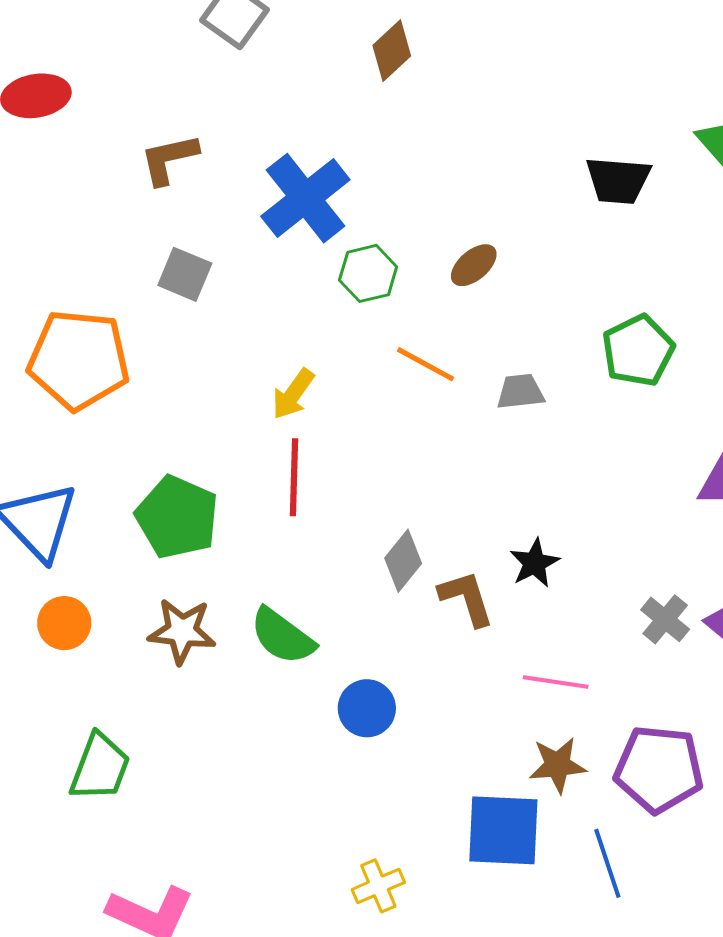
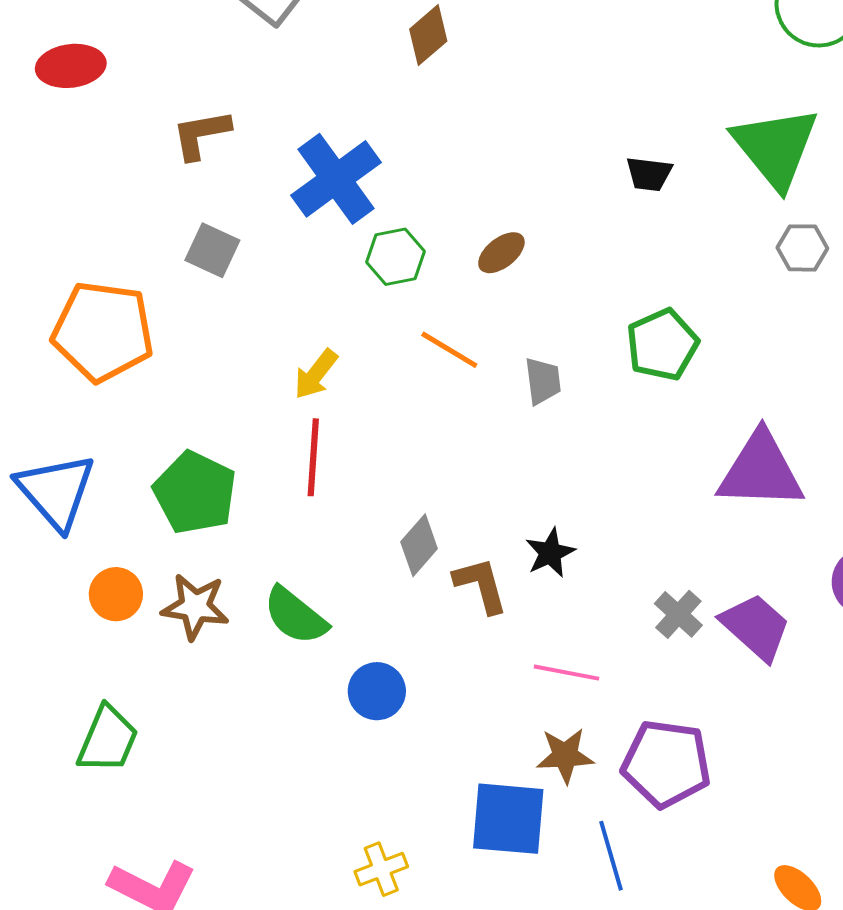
black trapezoid: (618, 180) -> (649, 174), size x0.7
gray trapezoid: (520, 392) -> (543, 381), turned 87
orange circle: (64, 623) -> (116, 594), moved

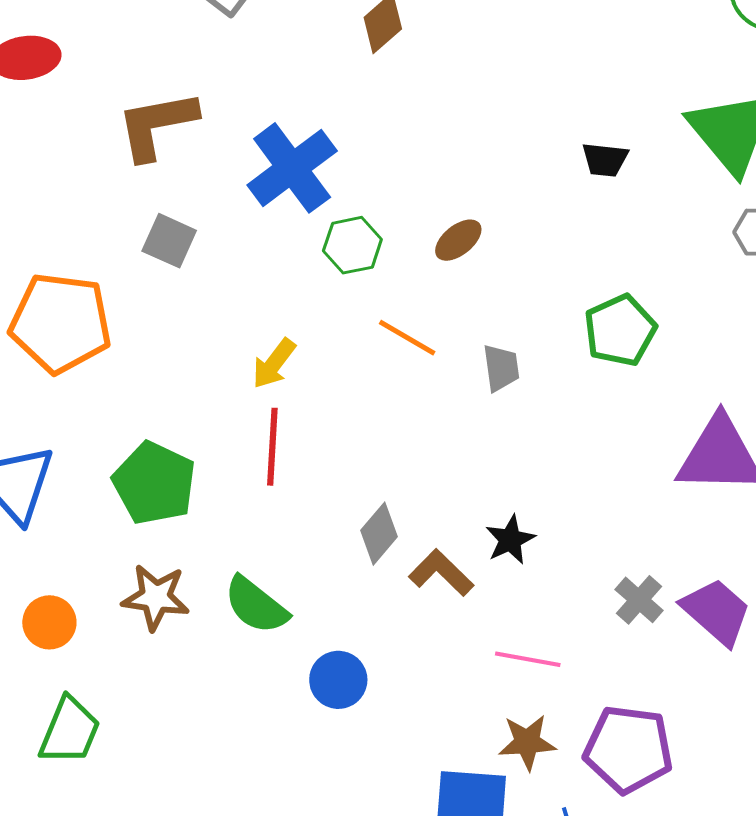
brown L-shape: (201, 134) -> (157, 125), size x1.4
brown L-shape: (481, 585) -> (441, 573), turned -30
orange circle: (116, 594) -> (49, 622), moved

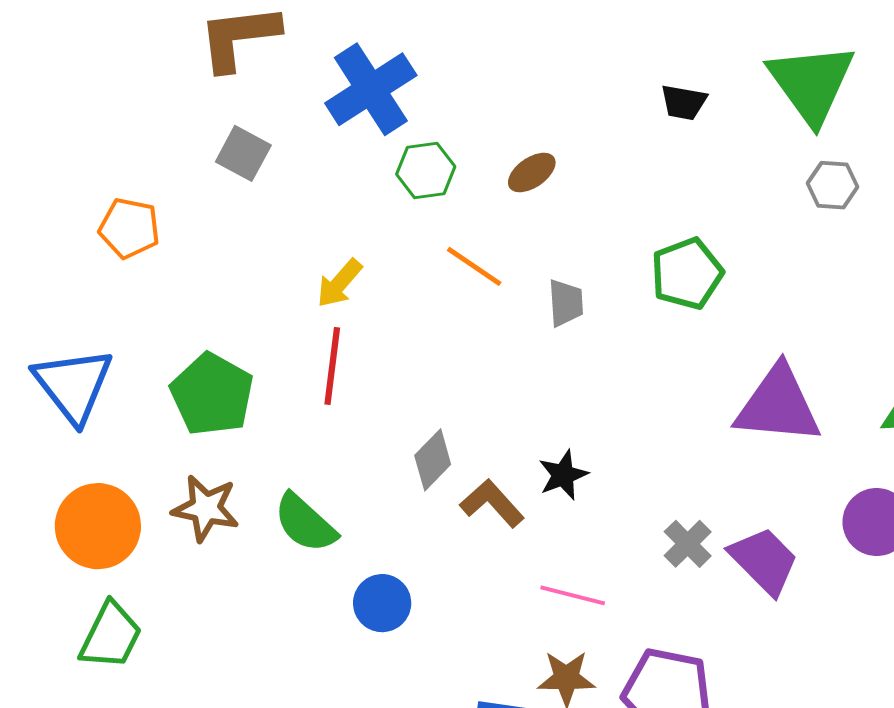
orange pentagon: (61, 323) -> (129, 228), size x0.6
orange circle: (49, 622) -> (98, 526), size x1.6

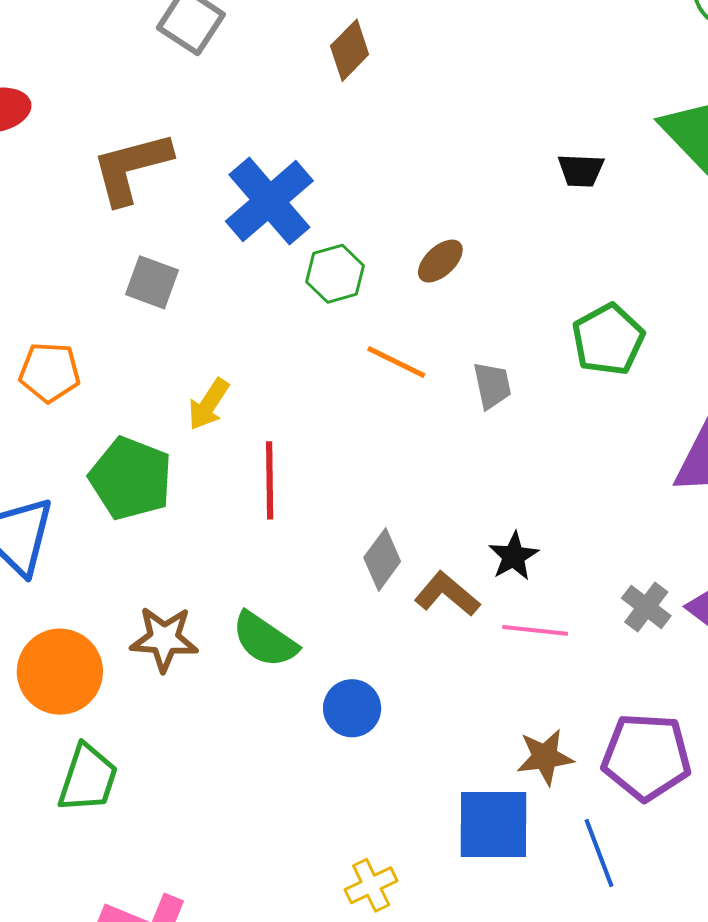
yellow arrow: (339, 283) -> (209, 404), moved
green pentagon: (212, 394) -> (131, 478), moved
pink line: (573, 595) -> (535, 630), moved

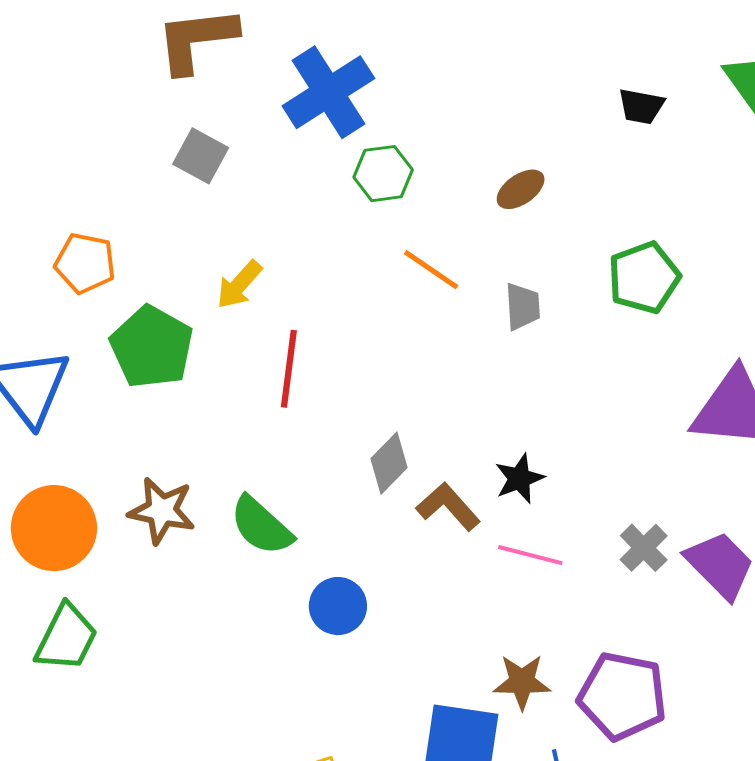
brown ellipse: (440, 261) -> (521, 189), moved
orange pentagon: (50, 372) -> (85, 263), moved

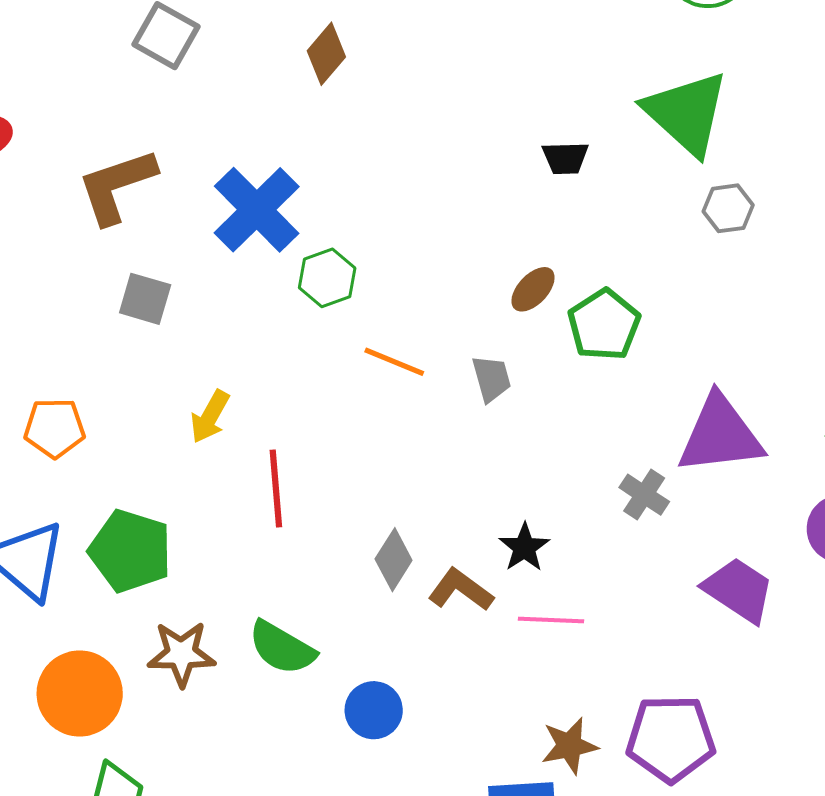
brown ellipse: (521, 189) -> (533, 289), moved
green pentagon: (152, 347) -> (130, 551), moved
gray cross: (644, 548) -> (644, 495), moved

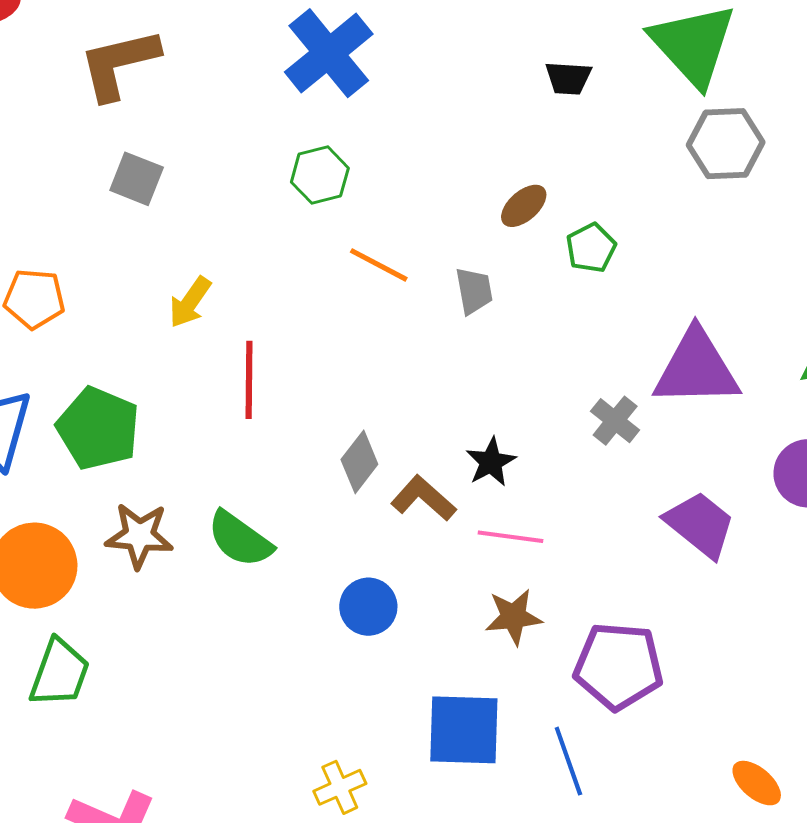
gray hexagon: (728, 208) -> (726, 144), size x1.5
blue cross: (257, 210) -> (329, 53), moved
green pentagon: (604, 325) -> (591, 248), size x0.7
blue circle: (374, 710) -> (368, 607), moved
brown star: (569, 746) -> (514, 617), moved

